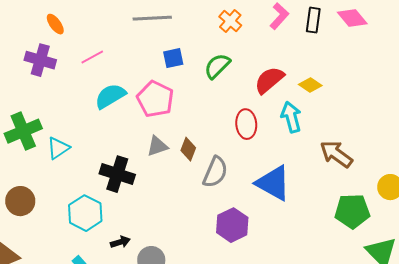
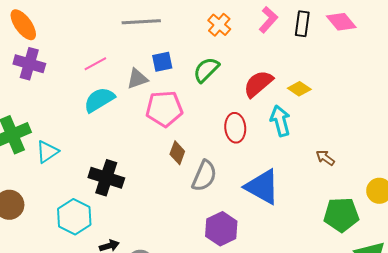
orange ellipse: (55, 24) -> (23, 25), moved, size x1.5
pink line: (92, 57) -> (95, 64), moved
pink pentagon: (155, 99) -> (164, 109), moved, turned -30
gray triangle: (157, 146) -> (137, 79), moved
brown arrow: (336, 154) -> (325, 158), size x0.6

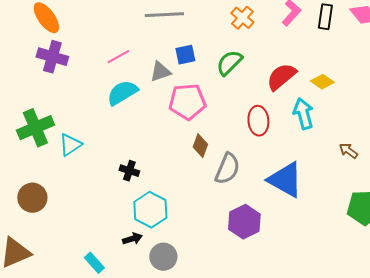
black cross: (106, 178) -> (129, 171), size x0.6
cyan hexagon: (74, 217) -> (150, 210), moved

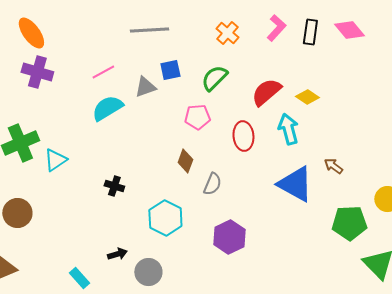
pink pentagon: (187, 102) -> (197, 117), moved, size x0.7
gray semicircle: (227, 169) -> (212, 184), size x0.7
blue triangle: (285, 180) -> (295, 184), moved
cyan hexagon: (150, 210) -> (165, 218), moved

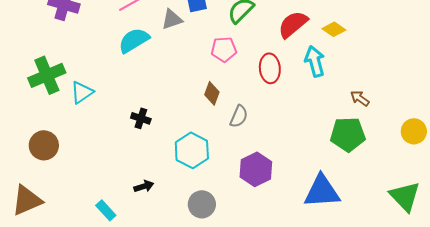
blue triangle: (295, 184) -> (322, 191), moved, turned -33
green pentagon: (349, 223) -> (348, 134), moved
gray circle: (148, 272) -> (202, 204), moved

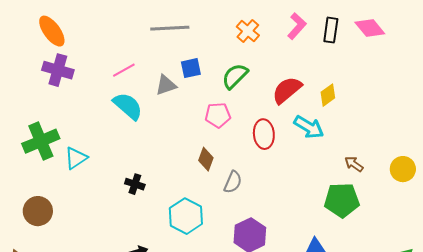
yellow diamond: (334, 29) -> (328, 95), turned -70
cyan semicircle: (134, 40) -> (128, 106), turned 72
cyan arrow: (315, 61) -> (309, 127), turned 136
yellow circle: (414, 131) -> (403, 169), moved

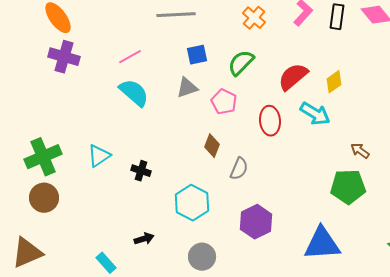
gray triangle: (166, 85) -> (187, 88), moved
pink pentagon: (218, 115) -> (224, 102), turned 30
green cross: (41, 141) -> (43, 157), moved
cyan triangle: (76, 158) -> (99, 156), moved

